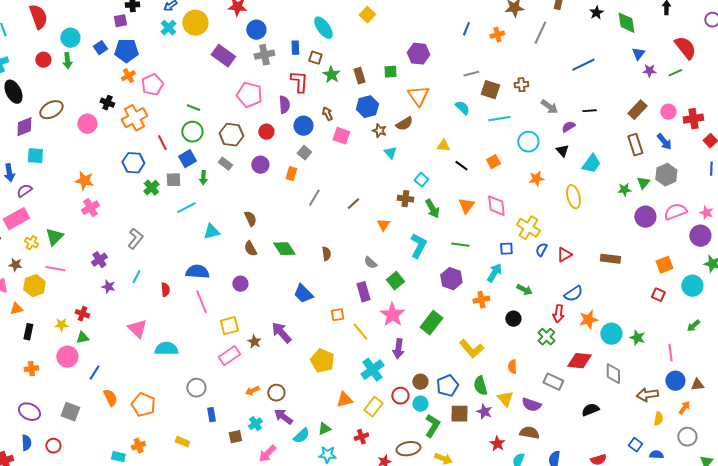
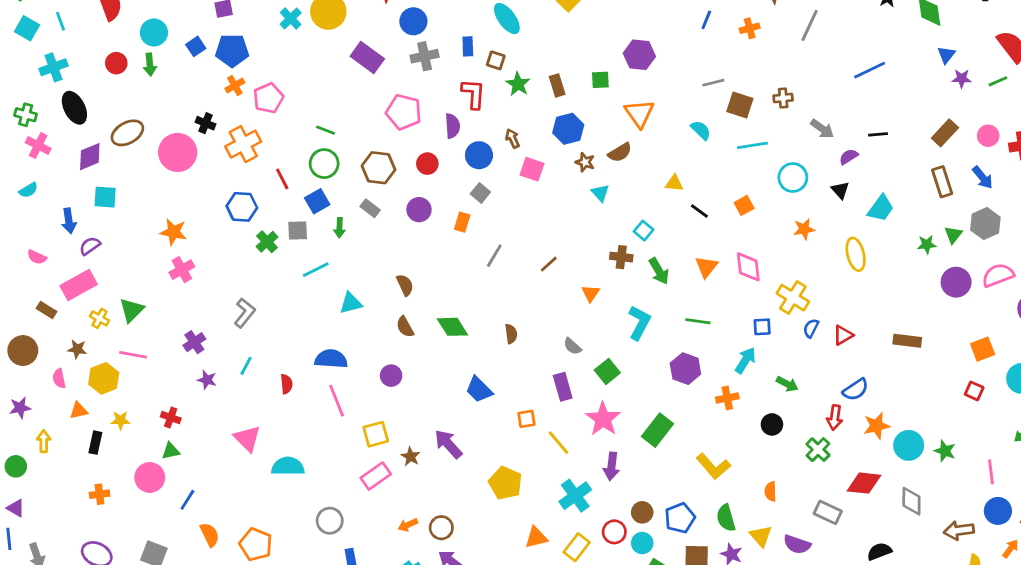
pink circle: (87, 124) -> (178, 152), size x1.4
yellow star: (61, 325) -> (120, 420), moved

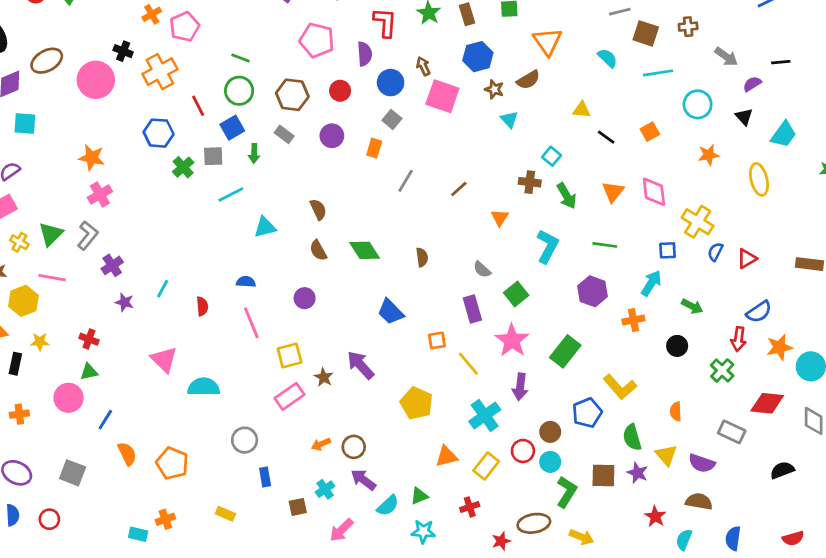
pink square: (532, 169) -> (442, 96), size x1.4
gray L-shape: (245, 313) -> (88, 235), moved
blue semicircle: (331, 359) -> (246, 282), size x0.6
blue pentagon: (680, 518) -> (587, 413), moved

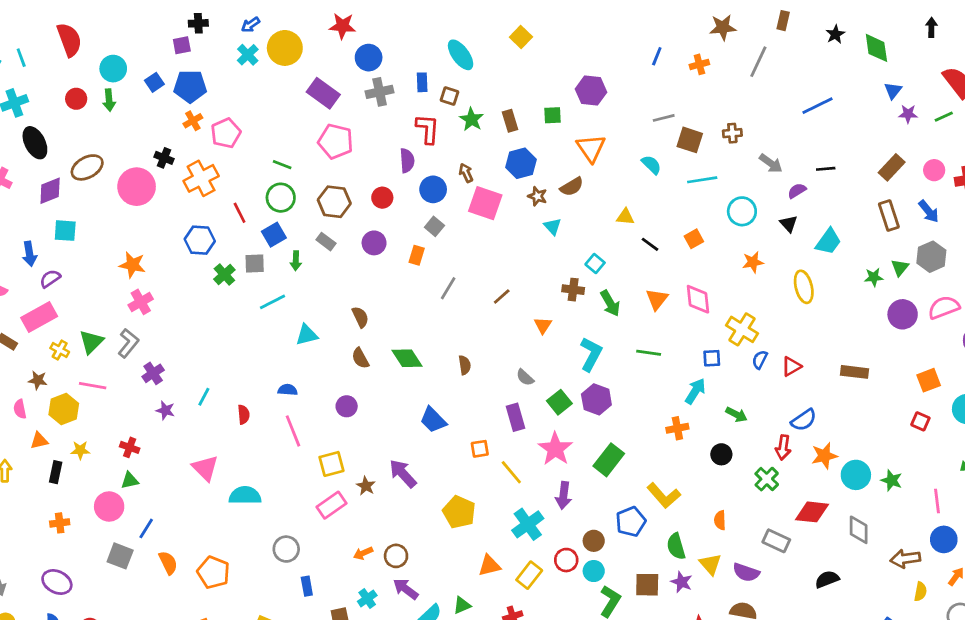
pink pentagon: (317, 40) -> (336, 141), moved
purple hexagon: (593, 291) -> (596, 399), moved
gray square: (73, 473) -> (120, 556), moved

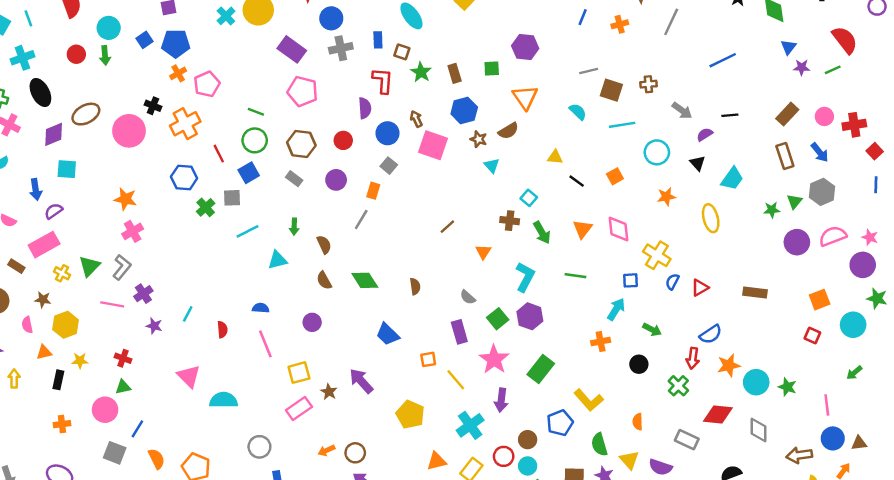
green arrow: (296, 261) -> (294, 227), moved
gray line: (448, 288) -> (361, 219), moved
pink line: (93, 386) -> (112, 304), moved

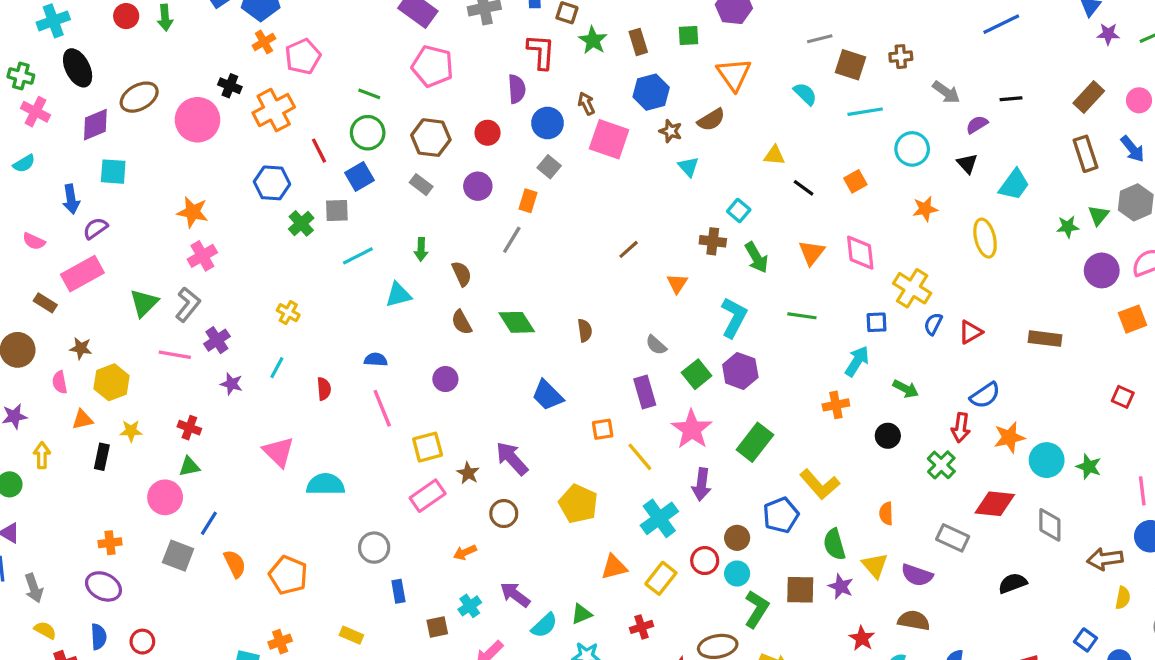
yellow cross: (62, 273) -> (288, 313), moved
orange square: (820, 300) -> (1133, 319), moved
orange cross: (62, 424) -> (110, 543), moved
brown circle: (355, 453) -> (504, 514), moved

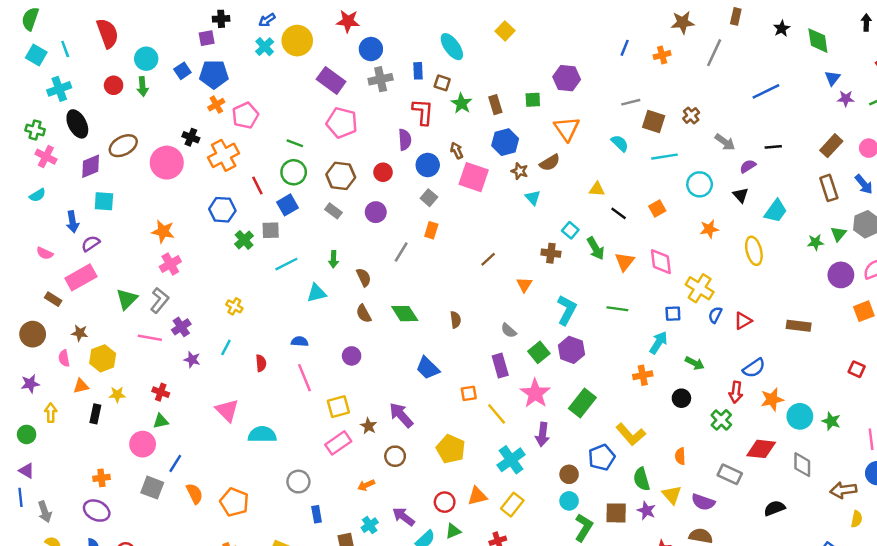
brown cross: (901, 57) -> (691, 115), turned -35
orange rectangle: (528, 201) -> (431, 230), moved
green arrow: (757, 257) -> (596, 248), moved
red circle: (705, 561) -> (445, 502), moved

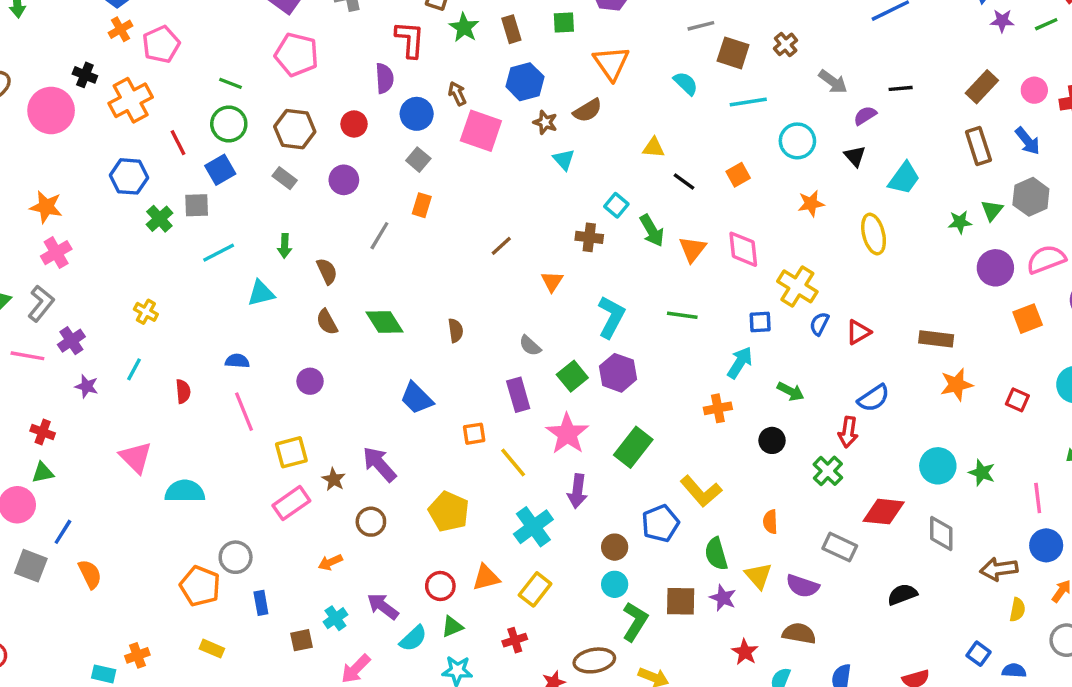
orange star: (772, 399) -> (956, 385), moved
orange pentagon: (234, 502) -> (200, 586), moved

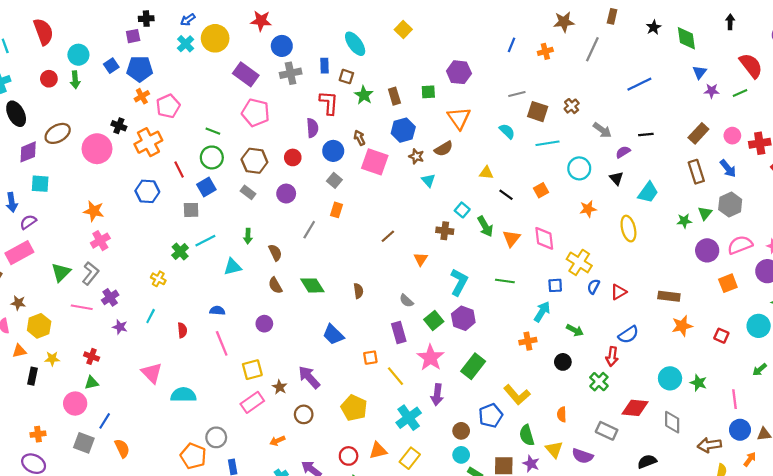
green cross: (159, 219) -> (180, 252), moved

